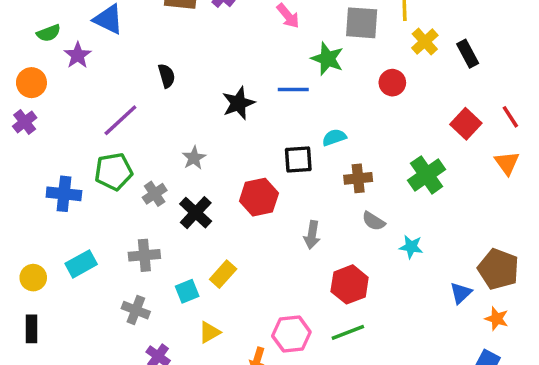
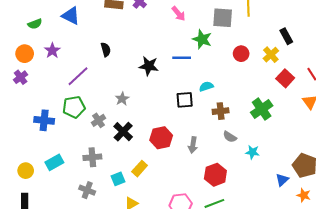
yellow cross: (425, 42) -> (271, 55), moved
purple star: (78, 55) -> (52, 51), moved
black star: (238, 103) -> (149, 66), turned 30
red hexagon: (259, 197) -> (161, 138), moved

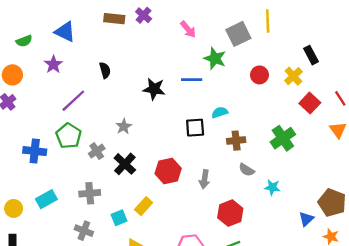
gray square: (223, 18) -> (238, 34), turned -30
purple star: (52, 51) -> (53, 64), moved
green pentagon: (74, 107) -> (69, 136), turned -30

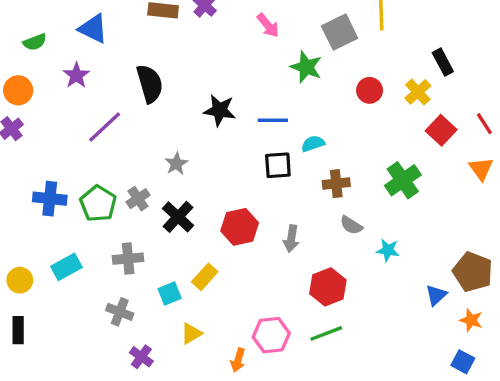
black semicircle: (105, 70) -> (150, 84), size x1.6
blue line: (192, 80) -> (273, 120), moved
green pentagon: (69, 136) -> (98, 204), moved

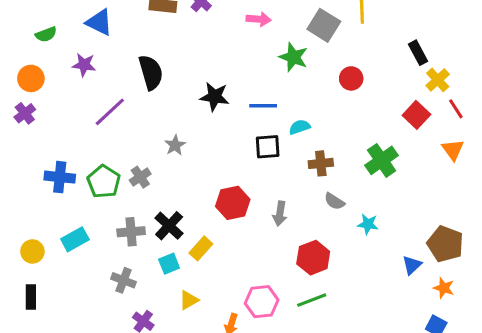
pink arrow: (268, 25) -> (259, 19), turned -45
gray square: (340, 32) -> (324, 25), turned -32
purple star: (76, 75) -> (84, 65), turned -30
yellow cross: (418, 92) -> (438, 80), moved
black cross: (178, 217) -> (169, 226), moved

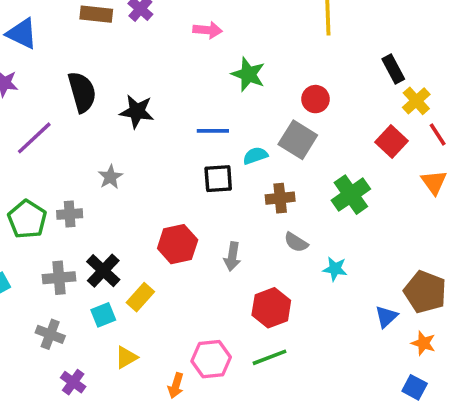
gray square: (324, 25) -> (298, 140), moved
black star: (215, 97) -> (137, 111), moved
gray cross: (140, 177) -> (70, 214), turned 30

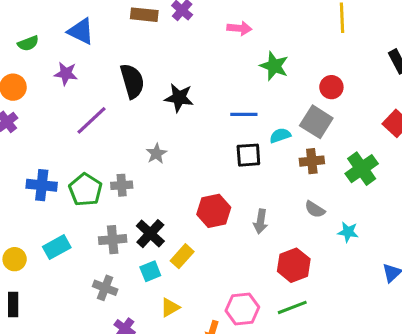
brown cross: (280, 198) -> (312, 161), moved

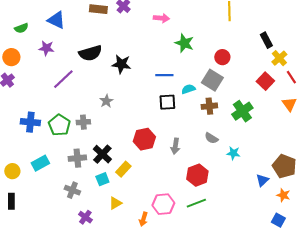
black semicircle: (132, 81) -> (90, 53), turned 90

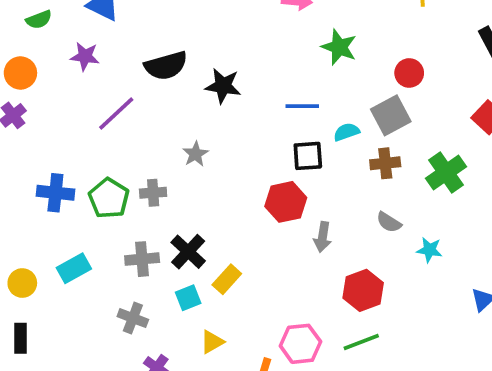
gray square: (212, 80) -> (391, 115), turned 30
red hexagon: (144, 139) -> (286, 202), moved

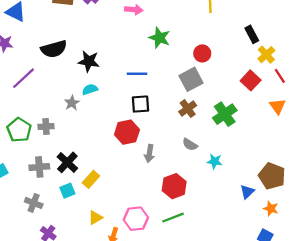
cyan semicircle: (347, 132) -> (90, 89), moved
brown cross: (385, 163) -> (188, 109), turned -30
yellow triangle: (212, 342) -> (95, 218), moved

